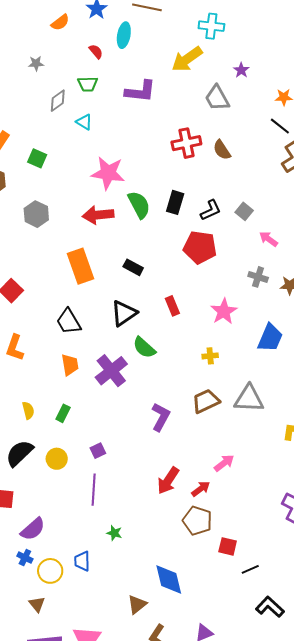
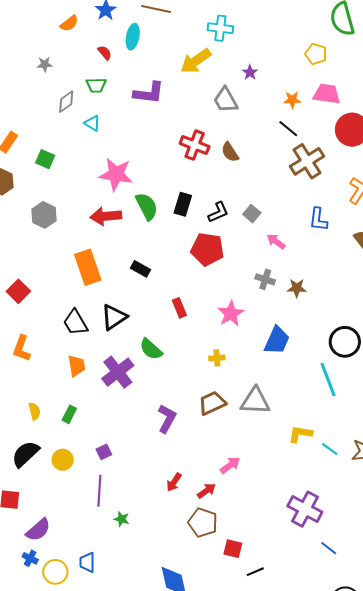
red cross: (186, 143) -> (195, 145), turned 32
black triangle: (124, 313) -> (114, 317), moved
red arrow: (168, 481) -> (174, 482), size x0.7
green star: (114, 533) -> (122, 519), moved

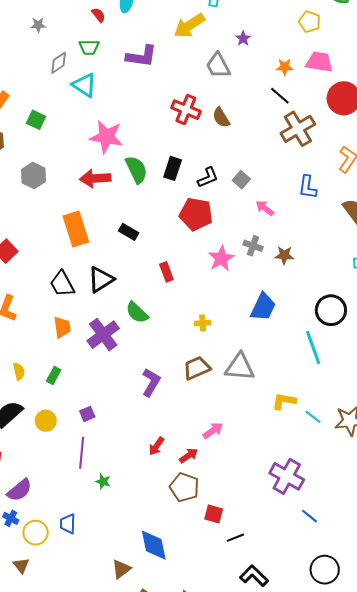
cyan triangle: (92, 123) -> (84, 85), size x1.5
pink star: (231, 314) -> (221, 258), moved

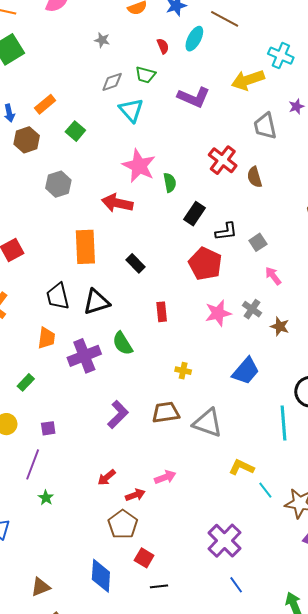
green semicircle: (136, 170) -> (170, 183), moved, size x0.7
blue diamond: (154, 545) -> (101, 576), moved

